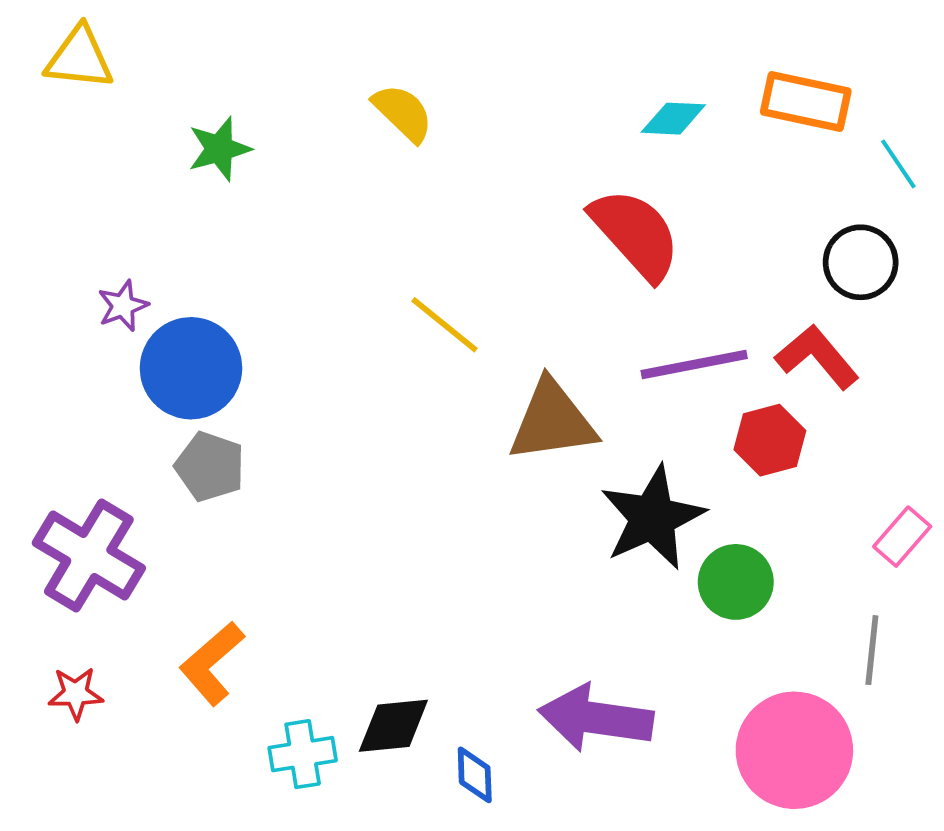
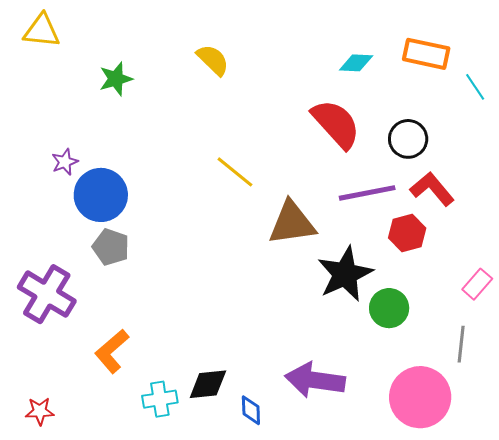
black circle: (861, 262) -> (408, 139), moved
red star: (76, 694) -> (40, 411), moved

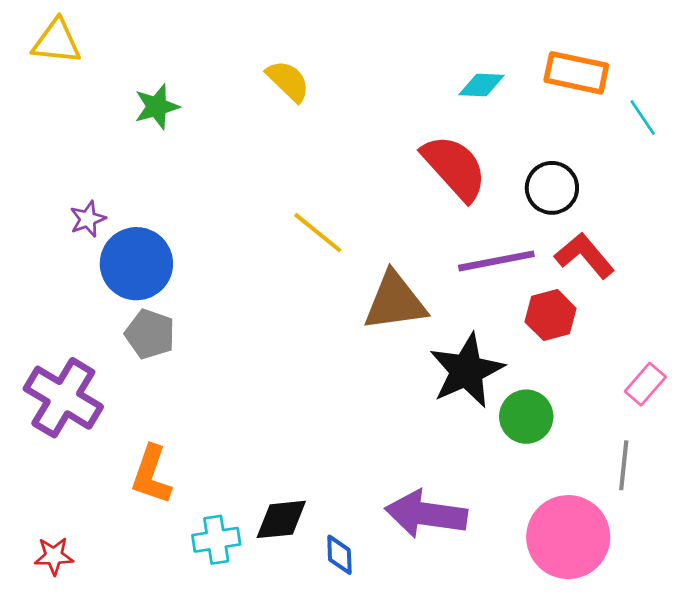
orange L-shape: (112, 351) -> (151, 475), turned -30

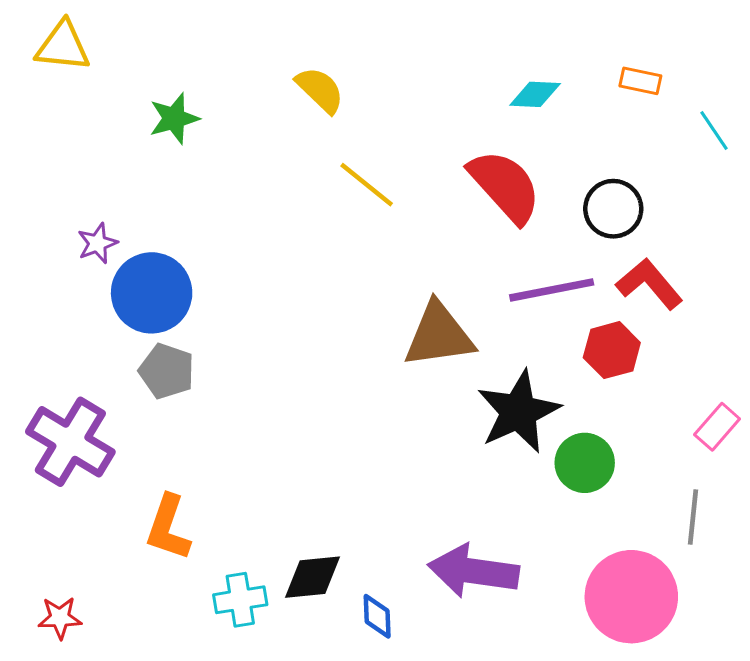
orange rectangle: (576, 73) -> (640, 81), size x0.6
yellow line: (318, 233) -> (367, 185), moved

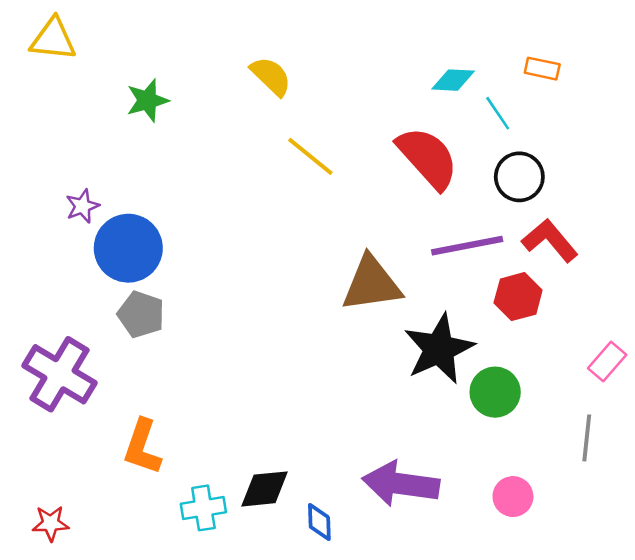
cyan line: (714, 130) -> (498, 113), moved
pink circle: (631, 597) -> (513, 497), moved, size x0.5

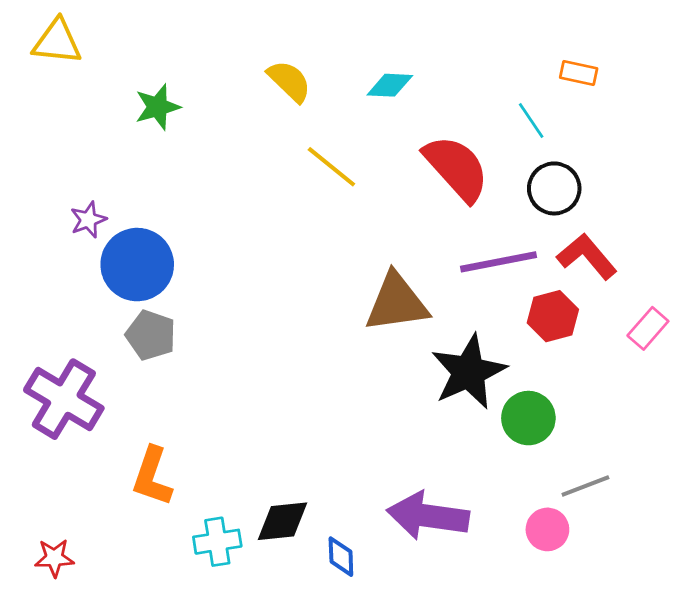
cyan diamond: (453, 80) -> (390, 85), moved
pink rectangle: (607, 362) -> (648, 328), moved
gray line: (587, 438) -> (585, 486), moved, turned 63

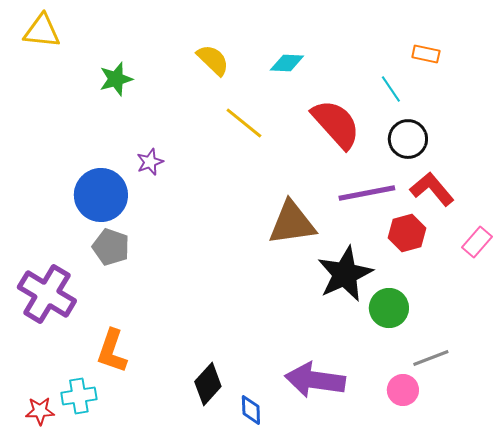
purple star: (88, 220) -> (150, 162), moved
black diamond: (283, 521) -> (208, 384), turned -42
cyan cross: (217, 542) -> (79, 396), moved

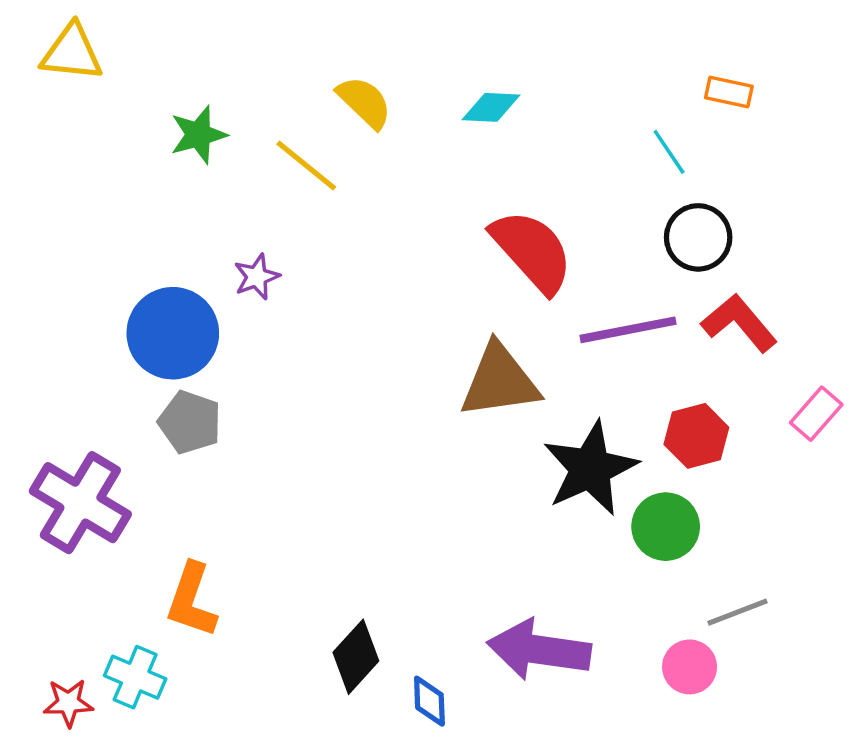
yellow line: (244, 123) -> (306, 166), moved
red semicircle: (336, 124) -> (532, 251), moved
red hexagon: (407, 233) -> (696, 436), moved
cyan cross: (79, 396) -> (135, 677), turned 32

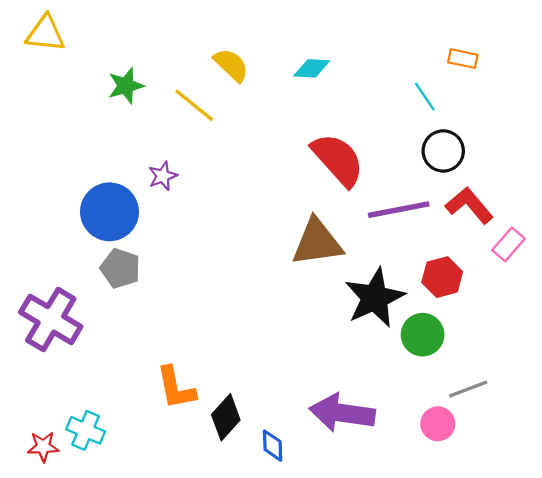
pink rectangle: (816, 414) -> (508, 244), moved
orange L-shape: (192, 600) -> (176, 388), moved, turned -30

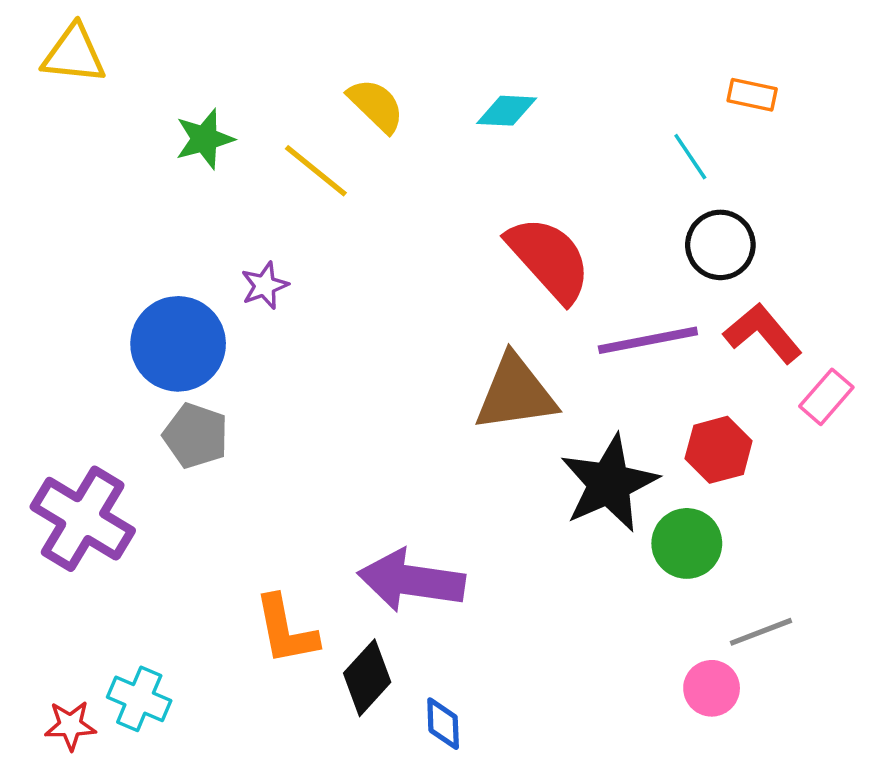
purple arrow: (342, 413) -> (411, 581), moved

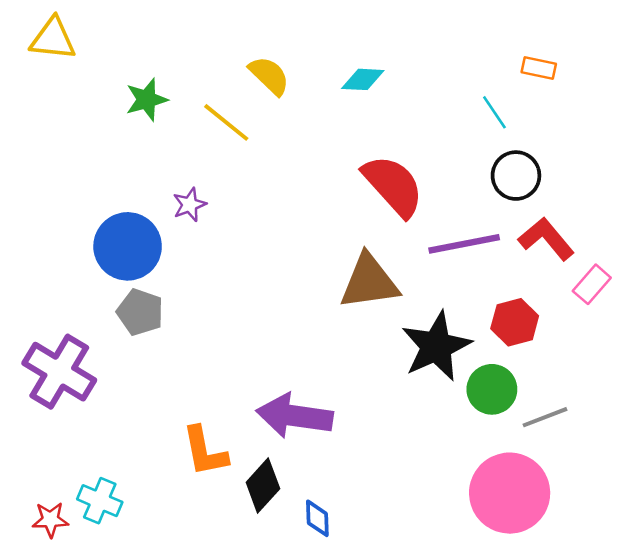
gray line: (761, 632) -> (545, 417), moved
pink circle: (712, 688) -> (510, 493), size x2.0

